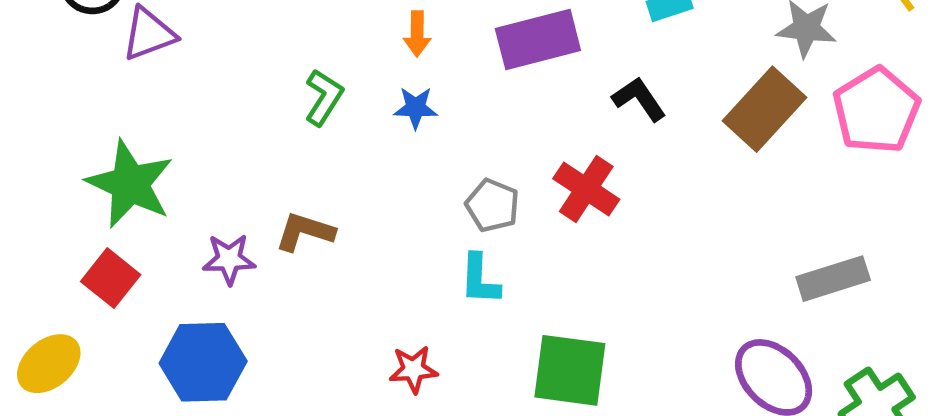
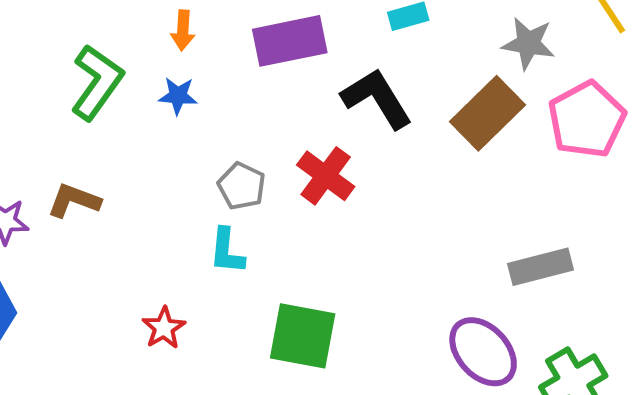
green L-shape: (324, 97) -> (97, 82), size x1.5
black L-shape: (639, 99) -> (377, 98), size x1.5
red star: (413, 369) -> (164, 328), turned -30

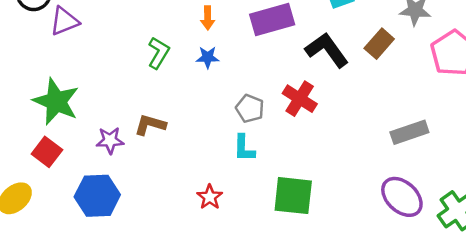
green L-shape: (97, 82) -> (159, 53), size x0.7
brown rectangle: (488, 113) -> (379, 44), moved, size x0.7
gray rectangle: (540, 267) -> (409, 132), moved

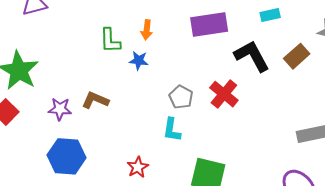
orange arrow: (208, 18) -> (147, 30), moved
green L-shape: (159, 53) -> (110, 41), turned 140
blue star: (208, 57) -> (139, 61), moved
blue hexagon: (97, 196) -> (67, 156), moved

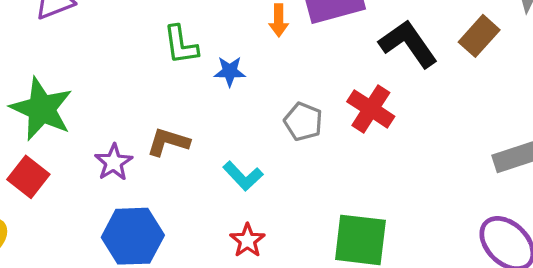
orange arrow: (147, 30) -> (279, 20), moved
purple star: (60, 109) -> (114, 162), turned -30
cyan L-shape: (172, 130) -> (243, 176), moved, turned -45

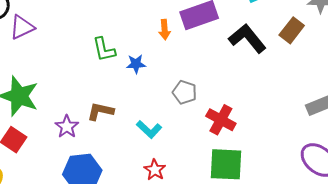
red cross: (371, 109) -> (221, 120), moved

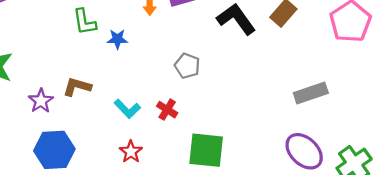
gray pentagon: (185, 92) -> (187, 66), moved
red cross: (221, 120) -> (167, 110), moved, size x0.7

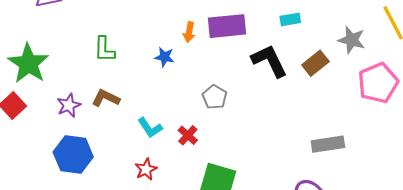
green L-shape: (85, 22) -> (104, 49), moved
blue star: (117, 39) -> (164, 57), moved

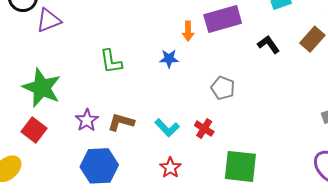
black L-shape: (269, 61) -> (269, 45), size x0.6
brown L-shape: (106, 98) -> (121, 122), moved

